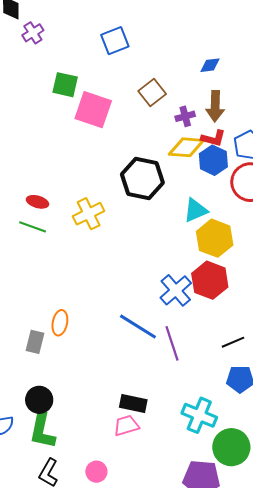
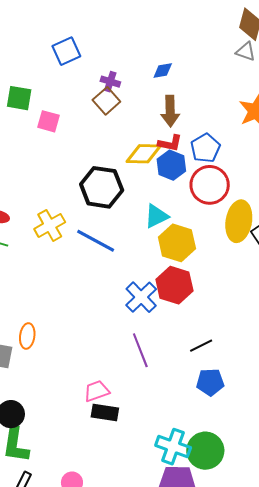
pink square: (93, 110) -> (49, 121), size x0.6
purple cross: (185, 116) -> (110, 82), moved, turned 36
blue line: (138, 326) -> (96, 241), moved
cyan cross: (199, 415) -> (173, 447), moved
pink trapezoid: (126, 426) -> (97, 391), moved

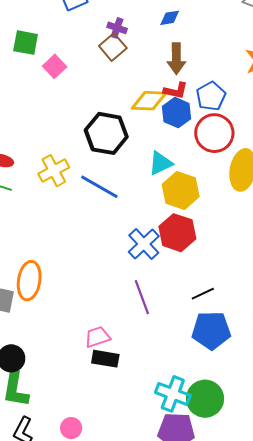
pink square: (49, 121) -> (55, 66), turned 30
orange ellipse: (27, 336) -> (29, 281), size x1.5
blue pentagon: (210, 382) -> (211, 330), size x1.4

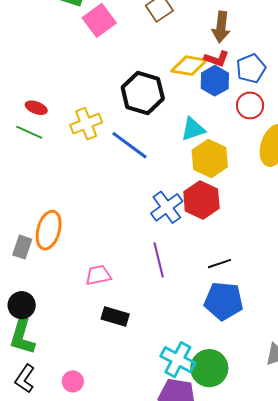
pink square: (55, 66) -> (99, 20), size x1.4
red circle: (214, 133) -> (250, 105), size x0.7
pink trapezoid: (97, 337) -> (98, 275), moved

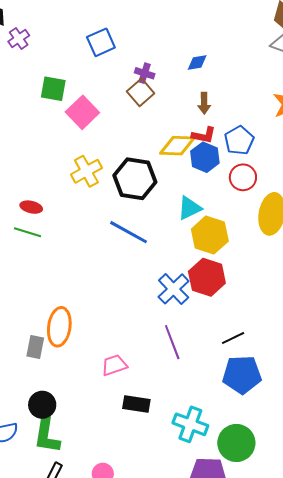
brown arrow: (221, 27) -> (204, 103), size x0.7
yellow cross: (86, 124) -> (86, 171), moved
cyan cross: (178, 360) -> (190, 424), moved

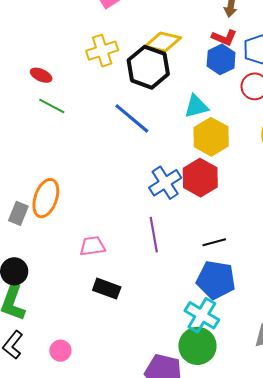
yellow diamond: (177, 146) -> (163, 42), moved
green line: (27, 232) -> (52, 106), moved
cyan cross: (190, 424) -> (202, 315), moved

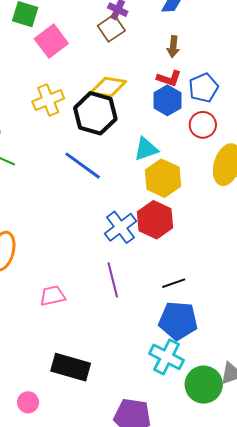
black rectangle: (107, 289) -> (71, 367), moved, size x1.4
green circle: (197, 346) -> (204, 385), moved

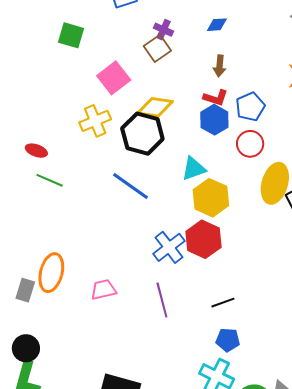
pink square: (51, 41) -> (114, 78), moved
pink trapezoid: (53, 296) -> (103, 290), moved
blue pentagon: (178, 321) -> (228, 340), size x0.6

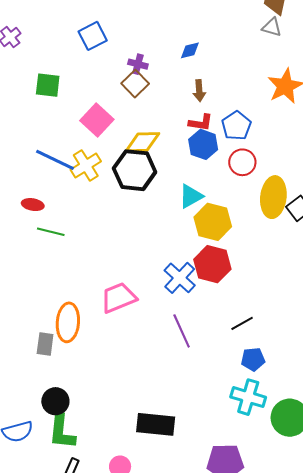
blue line: (130, 186) -> (55, 160), moved
pink trapezoid: (103, 290) -> (118, 298), moved, size x1.4

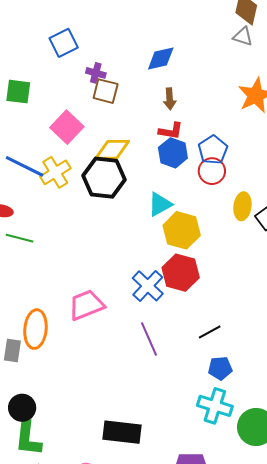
blue diamond: (190, 50) -> (161, 59), size x1.4
purple cross: (138, 64) -> (96, 73), moved
brown square: (135, 84) -> (106, 91), turned -32
blue pentagon: (236, 126) -> (213, 150), moved
yellow ellipse: (273, 197) -> (242, 206), size x0.7

